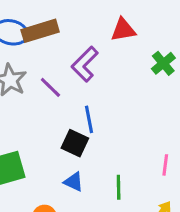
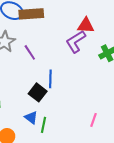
purple L-shape: (85, 64) -> (76, 42), moved
green line: (119, 187) -> (43, 125), moved

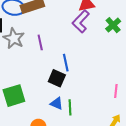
purple line: (30, 52) -> (40, 42), turned 35

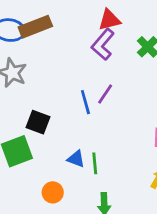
purple line: (40, 42) -> (105, 94), moved, turned 49
black square: (57, 78) -> (38, 122), moved

